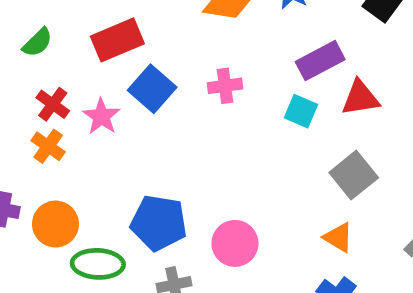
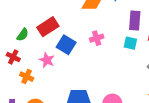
green semicircle: (37, 42) -> (23, 35), moved
purple rectangle: (320, 61) -> (135, 21), turned -48
red cross: (53, 104) -> (13, 57), moved

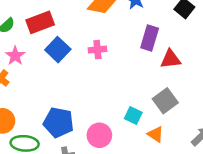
cyan square: (130, 43) -> (133, 116), moved
pink star: (47, 60) -> (15, 56), moved

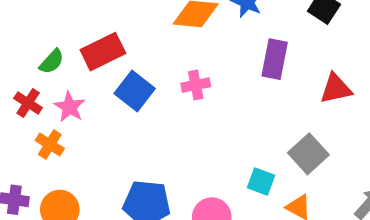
red triangle: (171, 59) -> (336, 89), moved

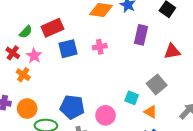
blue square: (135, 91) -> (68, 49), turned 36

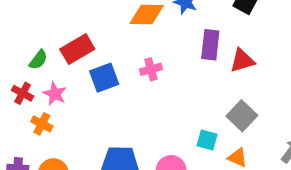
red triangle: (172, 51) -> (242, 61), moved

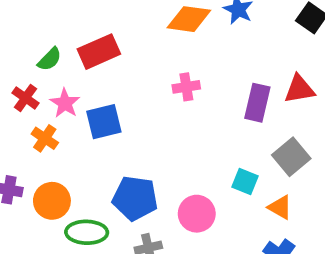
purple rectangle: (210, 45) -> (257, 103), moved
blue square: (104, 78) -> (104, 122), moved

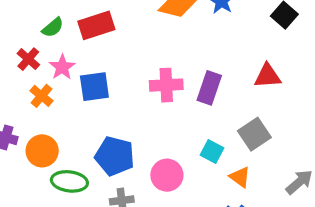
pink cross: (186, 87) -> (166, 85), moved, size x1.4
purple rectangle: (257, 103) -> (209, 88), moved

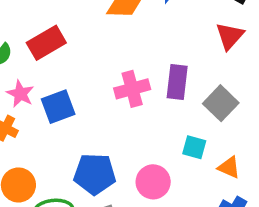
red triangle: (267, 76) -> (230, 36), moved, turned -32
gray square: (254, 134) -> (221, 103), moved

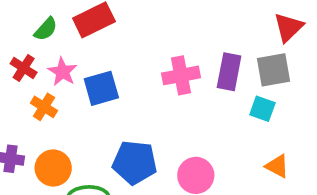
gray square: (221, 103) -> (274, 70), moved, turned 32
cyan square: (194, 147) -> (262, 109), moved

